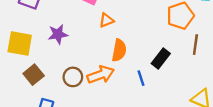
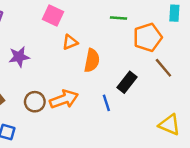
brown line: (195, 45) -> (163, 68), turned -48
orange semicircle: (119, 50) -> (92, 60), moved

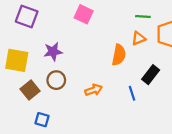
orange triangle: (70, 42) -> (139, 38), moved
orange arrow: (64, 99) -> (94, 90), size x0.7
brown circle: (35, 102) -> (56, 80), moved

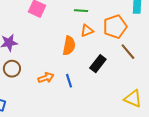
green line: (143, 16) -> (81, 11), moved
blue line: (132, 93) -> (69, 81), moved

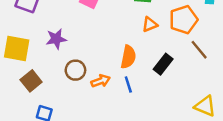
orange semicircle: (69, 46) -> (128, 57), moved
brown circle: (12, 69) -> (75, 70), moved

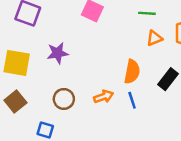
brown circle: (75, 70) -> (64, 99), moved
brown square: (31, 81) -> (15, 101), moved

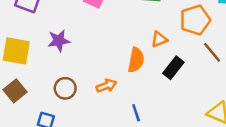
orange triangle: (154, 38) -> (159, 39), moved
blue line: (132, 100) -> (136, 113), moved

